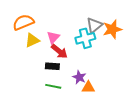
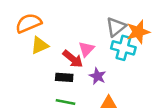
pink triangle: (53, 37) -> (86, 49), moved
cyan cross: (85, 38) -> (123, 48), moved, turned 30
purple star: (79, 77) -> (97, 76), moved

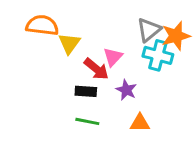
orange semicircle: (29, 23) -> (42, 25), turned 30
yellow triangle: (40, 45) -> (69, 43), moved, turned -30

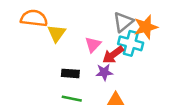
red arrow: (96, 69) -> (113, 55), moved, turned 105
purple star: (126, 90) -> (104, 72), turned -30

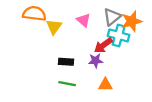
pink triangle: (93, 45) -> (84, 20), moved, turned -32

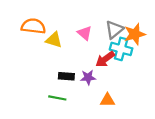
yellow triangle: (54, 27) -> (54, 40), turned -49
purple star: (96, 61) -> (88, 77), moved
green line: (67, 84) -> (57, 98), moved

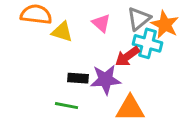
orange star: (135, 34) -> (165, 25), turned -30
purple star: (88, 77) -> (106, 80), size x1.5
orange triangle: (107, 100) -> (130, 108), size x1.5

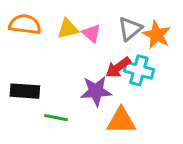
yellow triangle: (62, 32) -> (68, 29), moved, turned -30
cyan cross: (148, 43) -> (139, 70), moved
black rectangle: (78, 78) -> (25, 91), moved, size x1.4

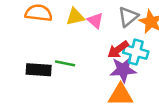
purple star: (96, 91) -> (123, 70), moved
green line: (56, 118) -> (65, 63), moved

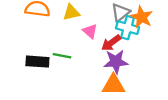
pink triangle: (95, 20) -> (90, 31), moved
cyan cross: (136, 52) -> (128, 28), moved

